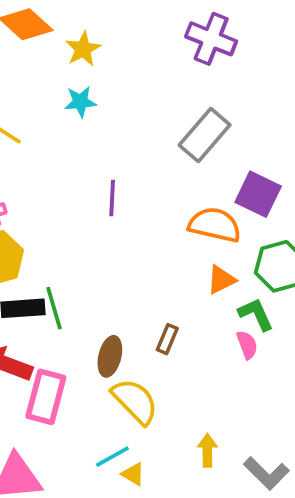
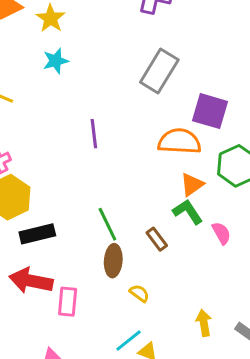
green line: (54, 308) -> (107, 224), moved
green L-shape: (256, 314) -> (188, 212), moved
brown rectangle: (167, 339) -> (157, 239), turned -50
pink rectangle: (46, 397) -> (68, 302), size x0.7
yellow semicircle: (135, 401) -> (139, 293), size x0.5

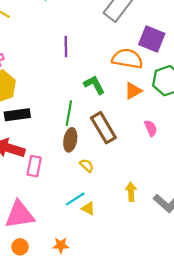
green L-shape: (188, 212) -> (94, 85), moved
green line: (107, 224) -> (69, 113), turned 30
brown rectangle: (157, 239) -> (103, 128), size x1.8

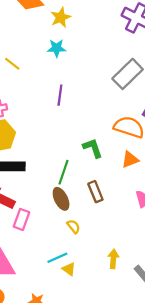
purple line: (66, 47) -> (60, 95), moved
brown rectangle: (103, 128) -> (95, 192), size x0.7
brown ellipse: (70, 140) -> (61, 199), turned -45

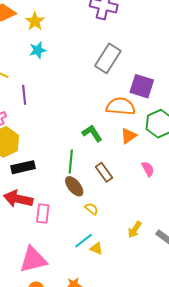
purple line: (60, 95) -> (24, 95), moved
yellow arrow: (113, 259) -> (135, 230), turned -138

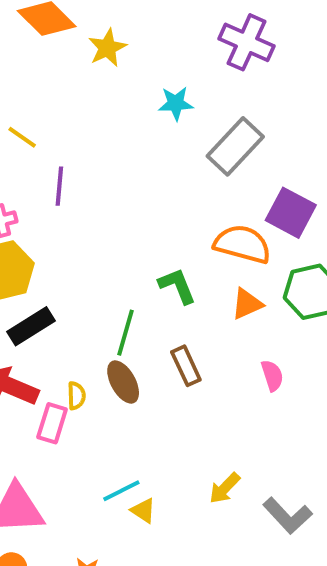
cyan star: (38, 50) -> (176, 103), moved
black rectangle: (23, 167) -> (31, 326), turned -30
yellow semicircle: (91, 209) -> (76, 396), moved, turned 40

